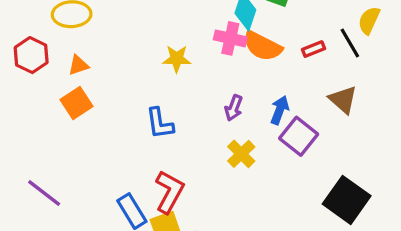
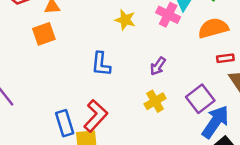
orange semicircle: (263, 46) -> (213, 28), moved, turned 124
red rectangle: (314, 49) -> (225, 58), moved
blue arrow: (280, 110) -> (215, 122), moved, size x1.6

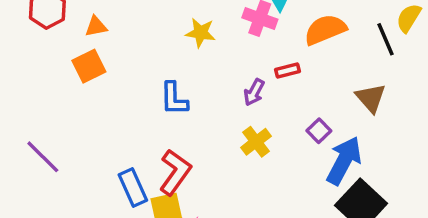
red rectangle: (225, 58) -> (287, 70), moved
purple square: (200, 99) -> (319, 131), size x0.6

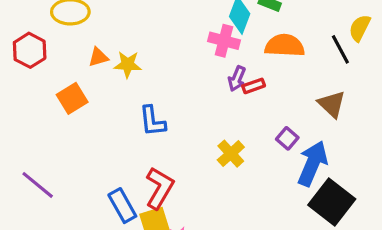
orange triangle: (96, 26) -> (98, 57), moved
orange semicircle: (325, 30) -> (285, 46), turned 30
yellow star: (201, 33) -> (128, 64), moved
purple arrow: (254, 92) -> (237, 79), moved

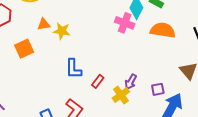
purple arrow: (237, 79) -> (131, 82), moved
red rectangle: (254, 86) -> (98, 81), moved, turned -40
purple square: (287, 138) -> (158, 89), turned 32

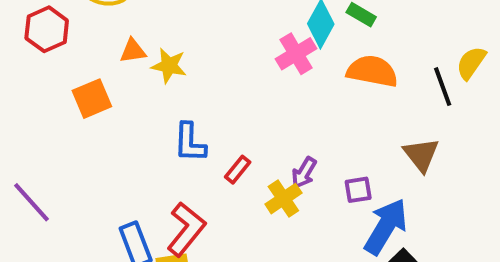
pink cross: (125, 23) -> (296, 54), turned 36

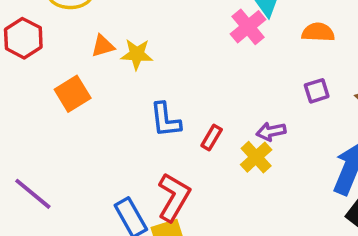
orange semicircle: (372, 71) -> (318, 32), size x0.7
purple arrow: (304, 173) -> (271, 131), turned 56
purple square: (358, 190) -> (317, 91), moved

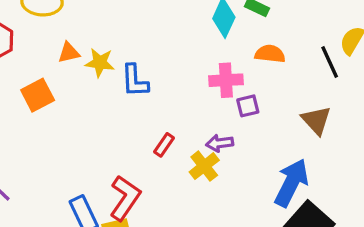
pink cross: (248, 27) -> (226, 80), moved, turned 32
purple square: (317, 91) -> (248, 106), moved
blue L-shape: (165, 120) -> (135, 81), moved

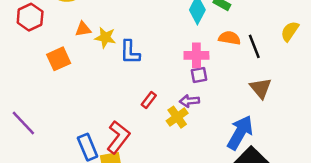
black line: (330, 62) -> (254, 46), moved
purple square: (248, 106) -> (199, 75), moved

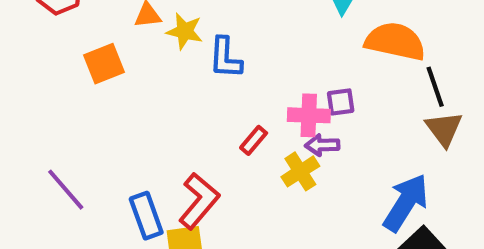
orange semicircle: (230, 38) -> (395, 41), size x1.6
black line: (254, 46) -> (435, 87), moved
pink cross: (196, 55) -> (309, 115), moved
purple line: (23, 123) -> (66, 190), moved

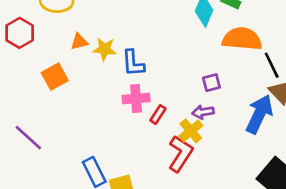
pink cross: (309, 115) -> (136, 99), moved
purple line: (66, 190) -> (28, 138), moved
red L-shape: (199, 201) -> (180, 154), moved
blue arrow: (406, 203) -> (259, 114), moved

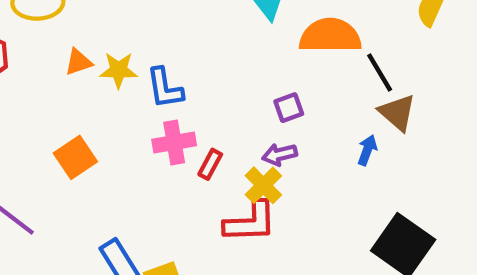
orange square: (55, 77) -> (75, 157), moved
blue arrow: (259, 114) -> (367, 150), size x0.5
red L-shape: (180, 154) -> (250, 222), turned 60

